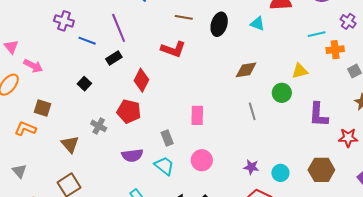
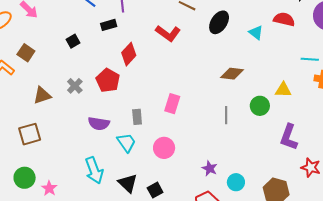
brown triangle: (70, 144) -> (42, 95), turned 36

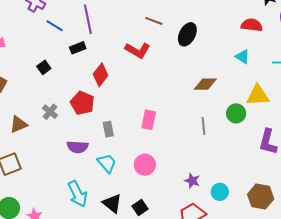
cyan triangle: (256, 33) -> (242, 57), moved
yellow triangle: (283, 90) -> (258, 95), size x1.4
gray rectangle: (137, 117) -> (108, 129), moved

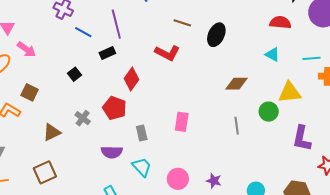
pink circle: (145, 165) -> (178, 179), moved
purple star: (192, 181) -> (214, 181), moved

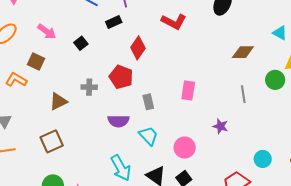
pink arrow: (26, 49) -> (47, 31), moved
cyan triangle: (272, 55) -> (280, 33), moved
gray cross: (83, 118) -> (89, 87), turned -35
purple star: (214, 181) -> (220, 126), moved

